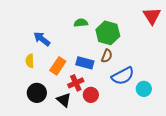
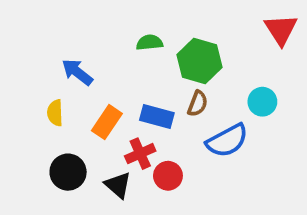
cyan circle: (144, 89) -> (262, 102), moved

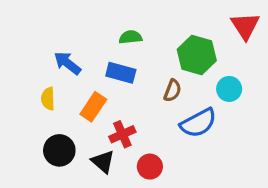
green hexagon: (199, 61) -> (197, 55), moved
blue rectangle: (157, 117) -> (121, 73), moved
red circle: (168, 176) -> (150, 167), moved

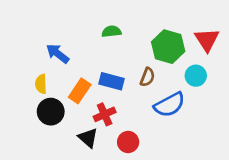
red triangle: (245, 26) -> (207, 40), moved
blue rectangle: (121, 73) -> (111, 81), moved
black circle: (59, 150) -> (51, 112), moved

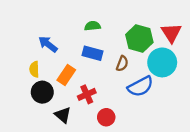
cyan circle: (196, 76) -> (162, 62), size x1.6
blue rectangle: (111, 81) -> (93, 53), moved
black triangle: (88, 138) -> (63, 115), moved

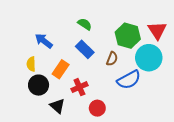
green semicircle: (93, 26) -> (85, 24), turned 40
blue rectangle: (93, 53) -> (85, 49), turned 30

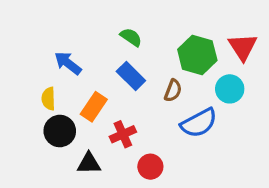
cyan circle: (149, 58) -> (230, 89), size x0.7
black triangle: (57, 106) -> (89, 163), turned -42

